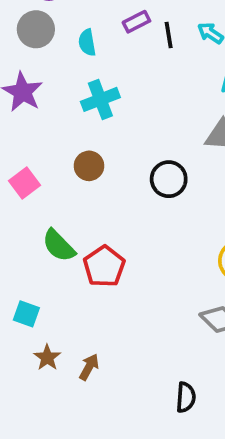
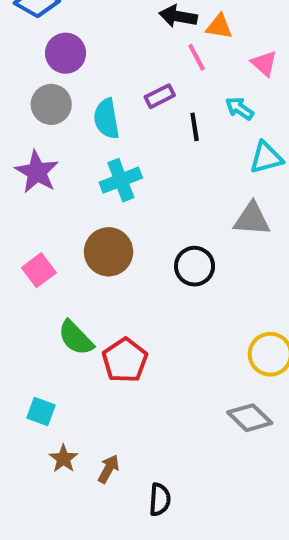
black line: (169, 35) -> (195, 127), moved
cyan semicircle: (87, 43) -> (106, 119), size x1.4
brown circle: (89, 166) -> (109, 252), size x1.5
black semicircle: (186, 397) -> (160, 500), moved

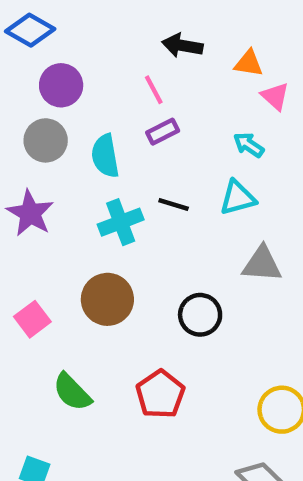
orange triangle: (219, 27) -> (249, 63), moved
pink line: (197, 57) -> (154, 90), moved
black line: (195, 127) -> (174, 204), moved, turned -64
cyan triangle: (266, 158) -> (238, 198), moved
red pentagon: (125, 360) -> (160, 394), moved

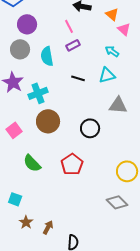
orange triangle: (249, 63) -> (112, 14), turned 32
cyan cross: (121, 222) -> (38, 93), moved

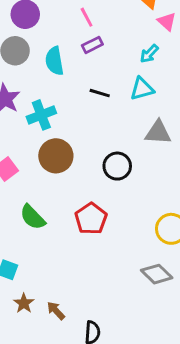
cyan arrow: (112, 51) -> (149, 54), turned -80
brown arrow: (48, 227) -> (56, 311), turned -72

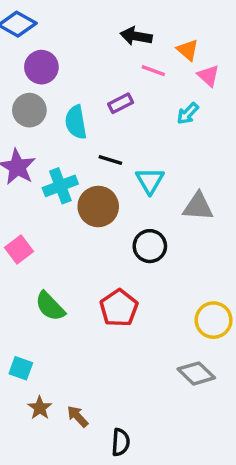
pink line: (87, 17) -> (153, 71), moved, turned -42
cyan triangle: (142, 89) -> (150, 181), moved, turned -45
black line: (100, 93) -> (110, 160), moved
brown circle: (56, 156) -> (98, 206), moved

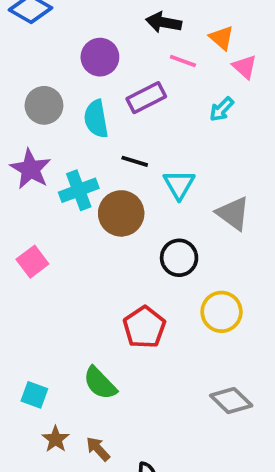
purple circle: (41, 67) -> (100, 57), moved
purple rectangle: (121, 103) -> (146, 98), size x1.4
gray triangle: (198, 206) -> (233, 213), turned 32
green semicircle: (50, 306) -> (100, 383), moved
yellow circle: (214, 320) -> (222, 312), moved

